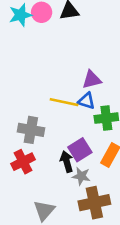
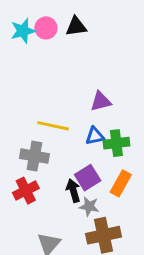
blue triangle: (86, 101) -> (95, 136), moved, turned -30
yellow line: (64, 102) -> (53, 126), moved

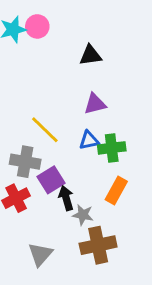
black triangle: (76, 27) -> (90, 55), moved
yellow line: (53, 126) -> (45, 130), turned 32
purple square: (88, 178) -> (51, 180), moved

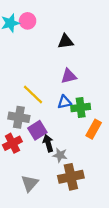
orange rectangle: (116, 191) -> (94, 129), moved

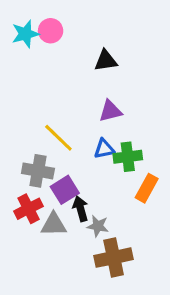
gray triangle: (30, 183) -> (54, 224), moved, turned 48

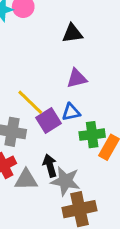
green cross: (128, 157) -> (92, 135), moved
purple square: (65, 190) -> (49, 121), moved
gray star: (98, 226) -> (65, 181), size x1.5

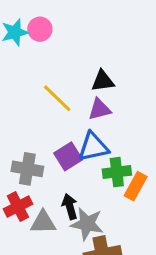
black triangle: (72, 33) -> (103, 81), moved
yellow line: (30, 102) -> (57, 98), moved
blue triangle: (71, 112) -> (93, 147), size x1.5

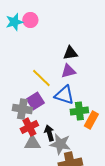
yellow line: (57, 98) -> (41, 78), moved
blue triangle: (93, 147) -> (64, 95), turned 30
purple square: (68, 156) -> (35, 101), moved
red cross: (18, 207) -> (29, 127), moved

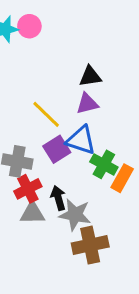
purple square: (35, 101) -> (57, 149), moved
green cross: (79, 111) -> (104, 164), turned 36

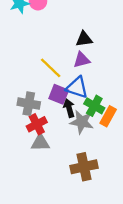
purple square: (57, 149) -> (59, 94), turned -36
black arrow: (58, 198) -> (69, 108), moved
gray star: (75, 215) -> (82, 122), moved

